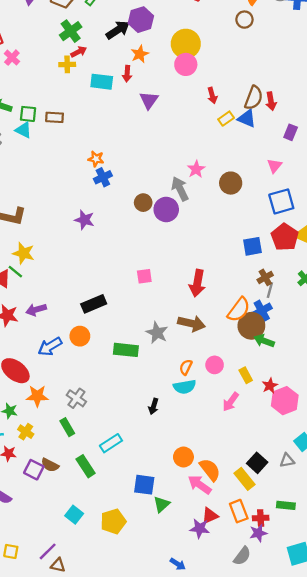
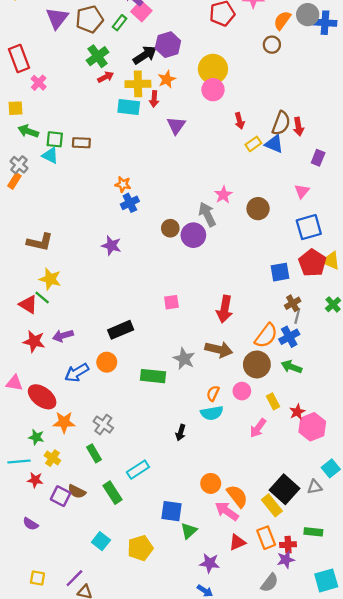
yellow cross: (67, 64) -> (138, 84), moved, size x1.5
brown circle: (251, 326) -> (257, 364), moved
black square: (257, 463) -> (285, 489), size x1.4
purple star: (200, 528) -> (210, 563), moved

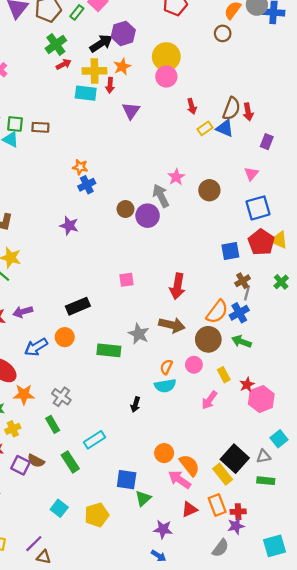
yellow cross: (52, 458) -> (13, 429), turned 32
green rectangle: (313, 532) -> (266, 481), moved

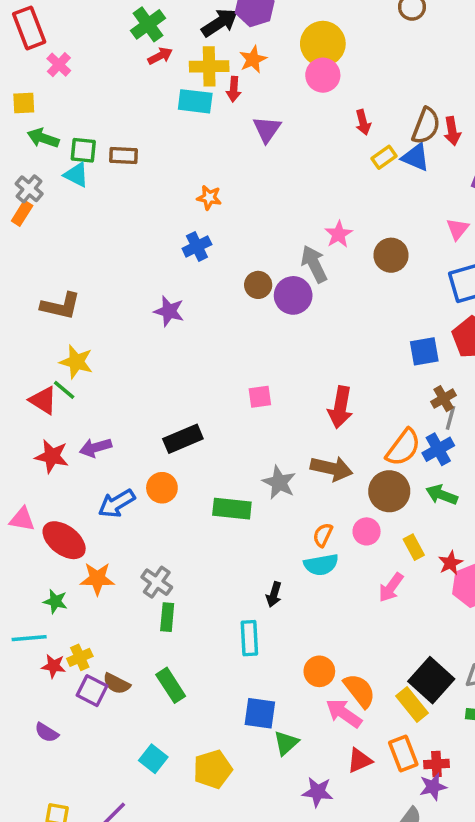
orange star: (80, 167) -> (209, 198), moved
green rectangle: (53, 424) -> (167, 617), moved, turned 35
yellow cross: (13, 429) -> (80, 657), moved
cyan rectangle: (95, 440) -> (249, 638), moved, turned -60

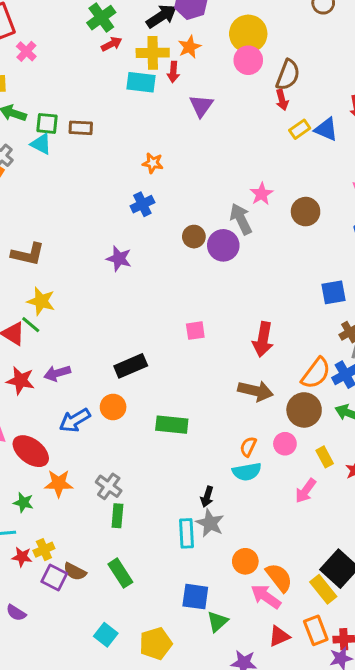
brown semicircle: (426, 126) -> (288, 75), moved
gray star: (279, 482) -> (210, 523), moved

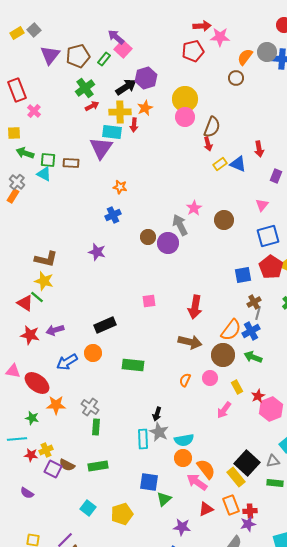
purple triangle: (201, 106) -> (101, 148), moved, size x1.4
brown L-shape: (28, 254) -> (46, 259), moved
cyan semicircle: (247, 472) -> (184, 440), moved
green rectangle: (120, 573) -> (98, 466), turned -66

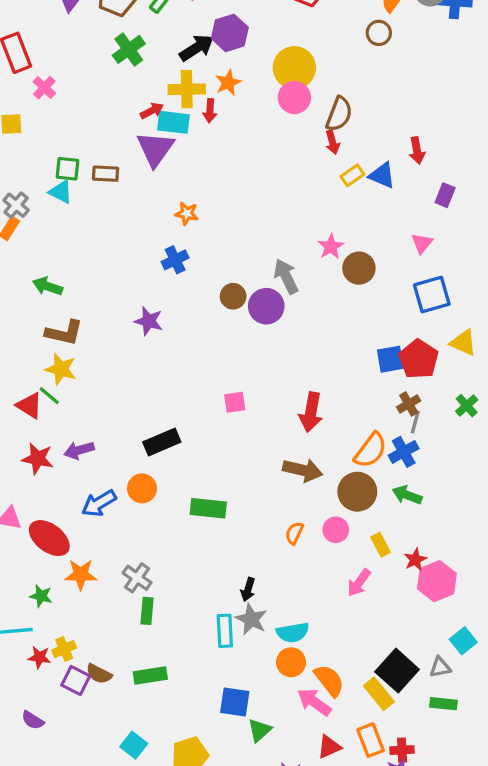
red arrow: (92, 106) -> (152, 111), moved
green arrow: (25, 153) -> (48, 286), moved
pink star: (194, 208) -> (331, 247), moved
red pentagon: (271, 267) -> (419, 359), moved

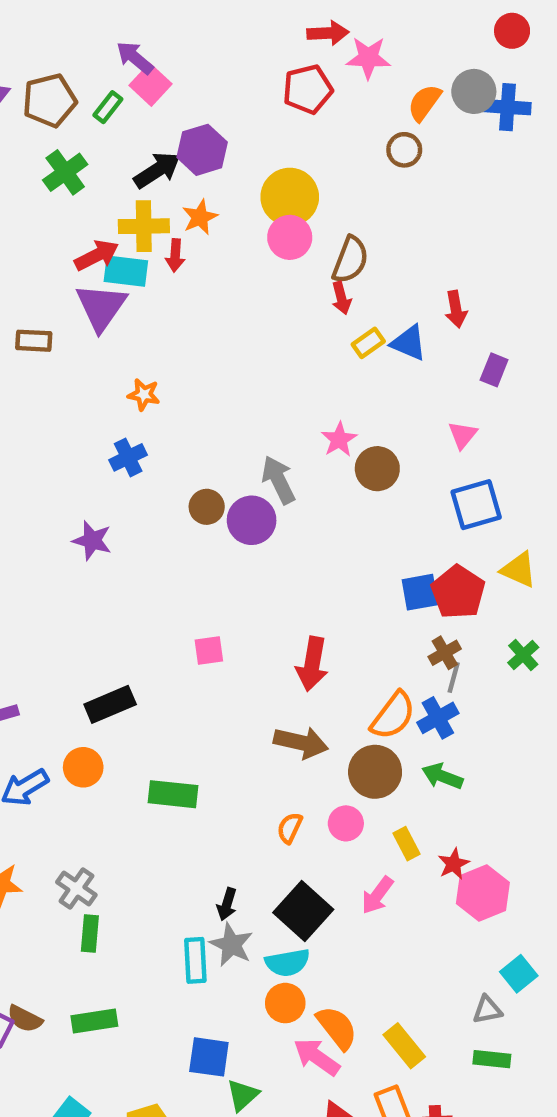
red arrow: (152, 111) -> (97, 255), size x1.4
black square: (397, 671) -> (303, 911), moved

